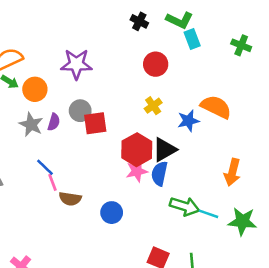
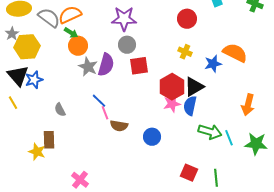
orange circle: (35, 89) -> (78, 46), moved
yellow cross: (153, 106) -> (185, 52), turned -32
gray circle: (80, 111) -> (127, 45), moved
purple semicircle: (54, 122) -> (106, 65), size x1.6
cyan line: (208, 214) -> (229, 138), turned 49

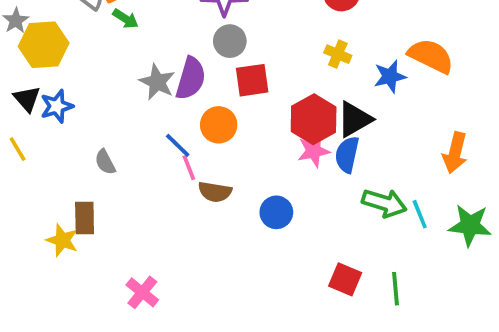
orange circle: (78, 46) -> (219, 125), moved
black triangle: (18, 76) -> (27, 99), size x0.7

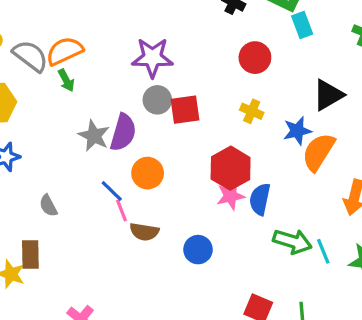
green arrow: (126, 19) -> (66, 80), turned 30
orange semicircle: (431, 56) -> (318, 152), moved, turned -84
red square: (252, 80) -> (185, 110), moved
black triangle: (355, 119) -> (328, 95), moved

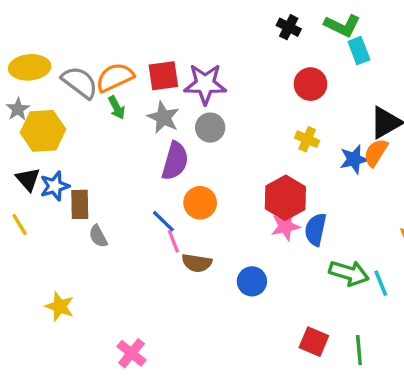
red square: (185, 110) -> (163, 76), moved
gray star: (94, 136) -> (163, 117), moved
orange semicircle: (318, 152) -> (376, 153), moved, size x0.7
brown rectangle: (30, 254) -> (80, 204), moved

